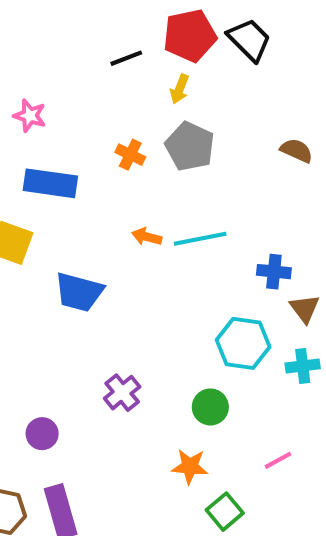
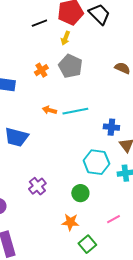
orange cross: (130, 155) -> (41, 70), turned 32

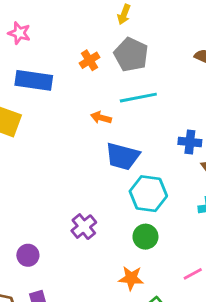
cyan line: (75, 111) -> (138, 98), moved
blue trapezoid: (16, 137) -> (123, 156), moved
cyan hexagon: (96, 162) -> (148, 194), moved

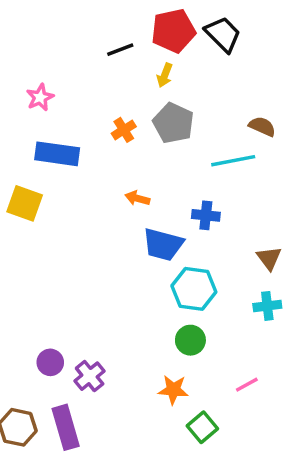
pink star: (19, 33) -> (40, 97), turned 30
cyan line: (138, 98) -> (233, 161), moved
blue cross: (190, 142) -> (206, 215), moved
purple cross: (84, 227) -> (90, 376), moved

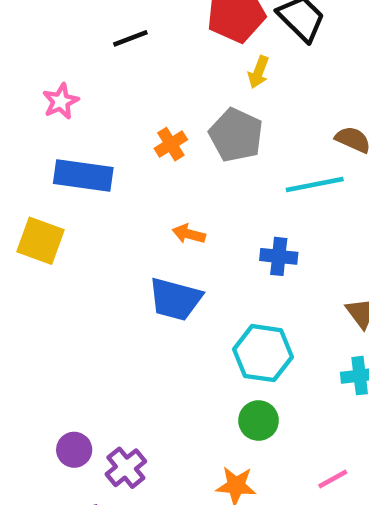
black line: (120, 50) -> (130, 38), moved
yellow arrow: (165, 75) -> (259, 72), moved
blue trapezoid: (163, 244) -> (175, 299), moved

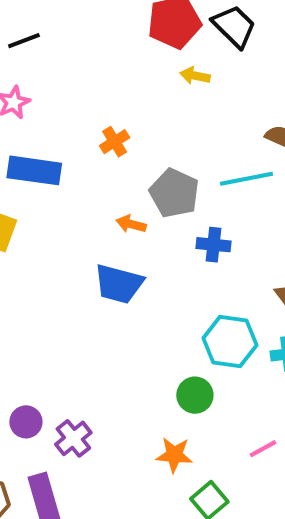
black line: (130, 38) -> (24, 41), moved
yellow arrow: (259, 72) -> (195, 76), turned 80
gray pentagon: (236, 135) -> (174, 193), moved
cyan hexagon: (263, 353) -> (230, 342), moved

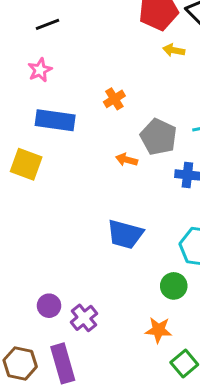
blue trapezoid: (119, 284) -> (125, 234), moved

